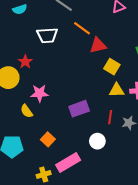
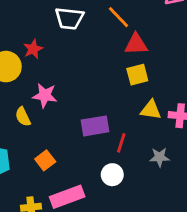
yellow square: (112, 67) -> (137, 75), moved, turned 35
red line: (110, 117) -> (121, 143), moved

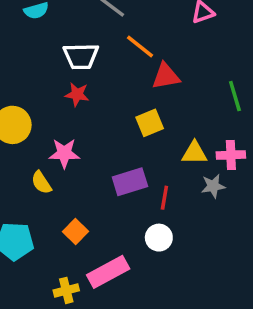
red star: (33, 49) -> (77, 94), moved, turned -30
yellow square: (137, 75) -> (150, 123), moved
gray star: (160, 157) -> (213, 186), moved

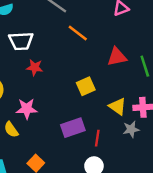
white trapezoid: (81, 56) -> (21, 41), moved
red triangle: (166, 76) -> (117, 57), moved
yellow triangle: (194, 153) -> (117, 106), turned 36

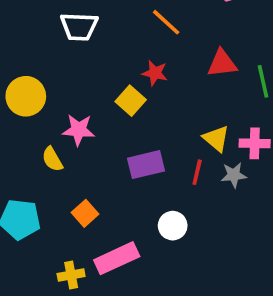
red star: (35, 67) -> (155, 73), moved
yellow square: (86, 86) -> (131, 101), moved, turned -30
red line: (97, 138) -> (197, 172), moved

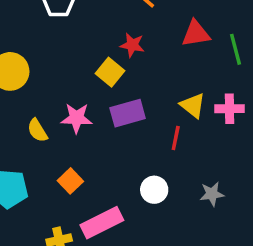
pink star: (79, 130) -> (77, 118), moved
purple rectangle: (146, 165) -> (128, 113), moved
gray star: (234, 175) -> (212, 194), moved

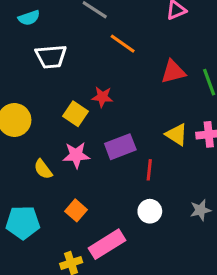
red star: (132, 45) -> (102, 97), moved
yellow square: (110, 72) -> (76, 114), moved
red line: (176, 138) -> (149, 170), moved

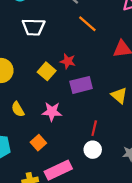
purple rectangle: (120, 147) -> (81, 85), moved
pink star: (76, 155) -> (52, 112), moved
red line: (149, 170) -> (94, 128), moved

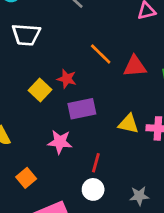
orange line: (87, 24) -> (101, 54), moved
yellow triangle: (119, 95) -> (129, 124), turned -30
pink star: (52, 112) -> (60, 142), moved

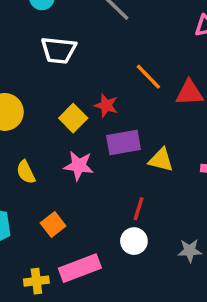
yellow triangle: (129, 124) -> (161, 160), moved
pink star: (60, 142) -> (79, 166), moved

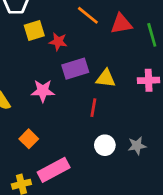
yellow square: (73, 118) -> (34, 31), moved, turned 35
red line: (138, 209) -> (93, 108), moved
white circle: (134, 241) -> (105, 145), moved

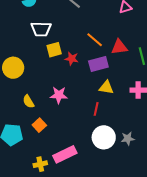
purple rectangle: (75, 69) -> (98, 64), moved
orange square: (29, 139) -> (39, 125), moved
white circle: (105, 145) -> (104, 137), size x1.5

